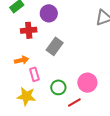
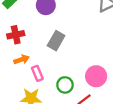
red cross: (29, 30) -> (16, 35), moved

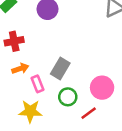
gray rectangle: (56, 41) -> (60, 68), moved

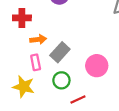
orange arrow: (20, 69) -> (38, 39), moved
pink circle: (102, 88) -> (97, 66), moved

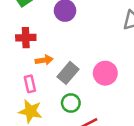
pink rectangle: (36, 62) -> (30, 84), moved
pink circle: (97, 66) -> (105, 73), moved

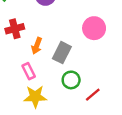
orange arrow: (44, 60) -> (37, 46), turned 133
pink circle: (105, 73) -> (94, 28), moved

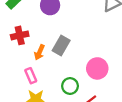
pink circle: (94, 28) -> (97, 68), moved
gray rectangle: (62, 53) -> (61, 45), moved

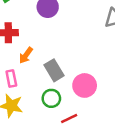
gray rectangle: (61, 45) -> (54, 70), moved, turned -72

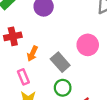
pink circle: (85, 85) -> (88, 45), moved

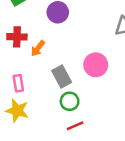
orange arrow: (32, 54) -> (38, 48), moved
green circle: (63, 88) -> (70, 101), moved

